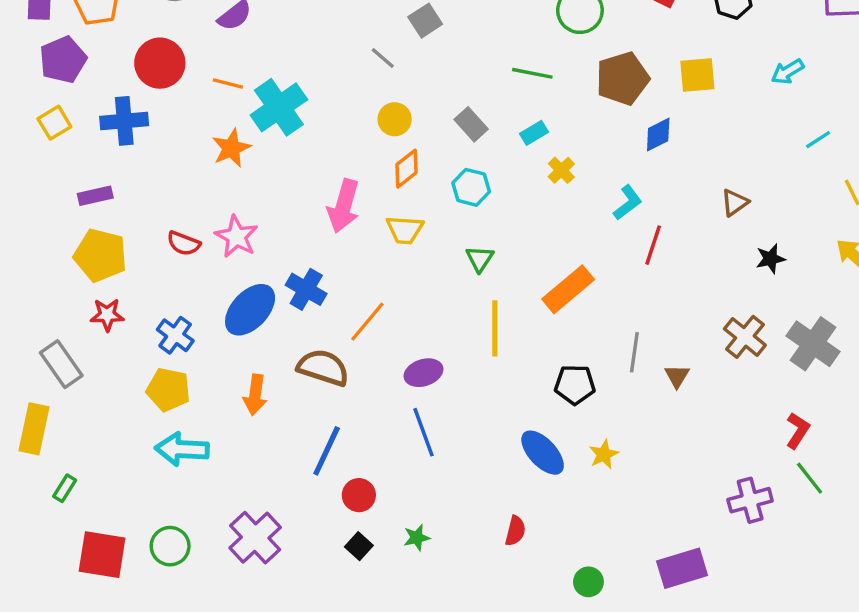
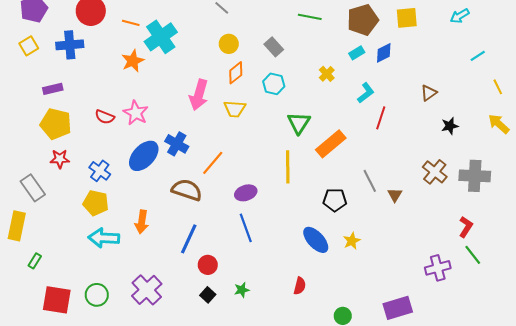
cyan rectangle: (534, 133) -> (357, 53), moved
green triangle: (480, 259) -> (299, 123), moved, size x1.4
gray cross: (813, 344) -> (475, 176), turned -32
gray line: (634, 352) -> (370, 181), turned -35
orange arrow: (255, 395) -> (142, 222), moved

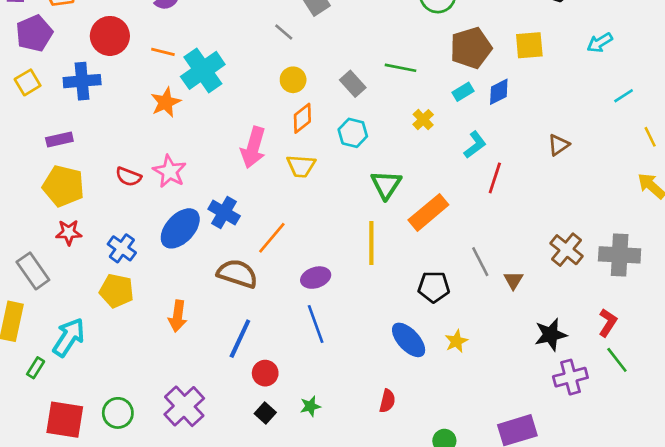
green line: (310, 17) -> (401, 68), moved
black star: (450, 126) -> (551, 335), moved, size x1.4
cyan arrow: (104, 238) -> (69, 337), moved, turned 120

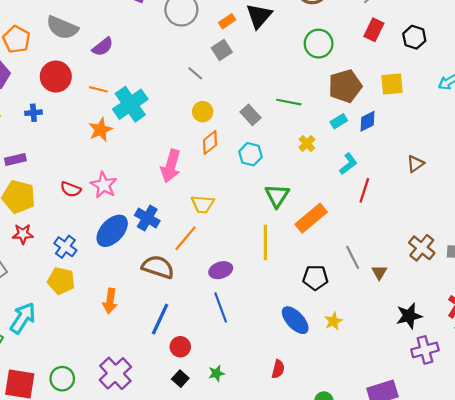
blue cross: (82, 81) -> (33, 113), size x0.6
yellow trapezoid: (301, 166) -> (203, 204), moved

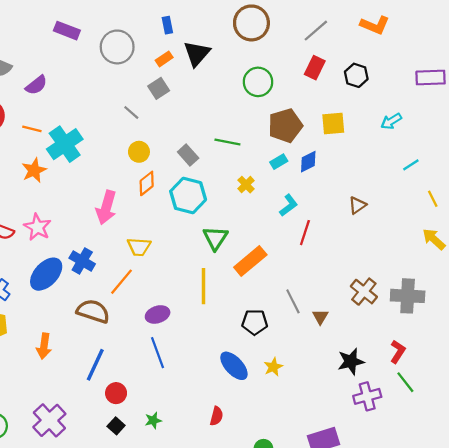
cyan hexagon: (250, 154) -> (188, 195), size x1.5

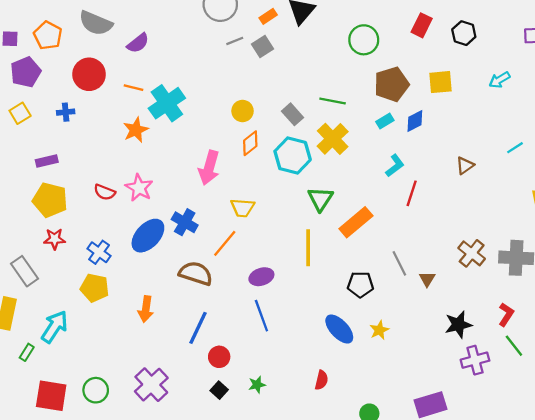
gray line: (131, 112) -> (235, 41), moved, turned -63
cyan line: (411, 165) -> (515, 148), moved
yellow cross: (246, 185) -> (333, 139), moved, size x1.8

